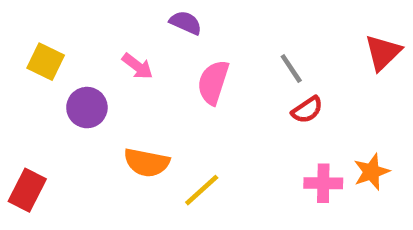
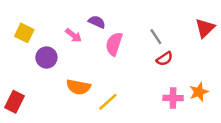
purple semicircle: (186, 23) -> (97, 22), moved

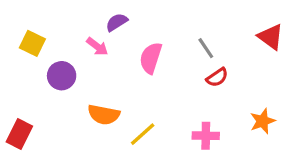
purple semicircle: (97, 22) -> (117, 22), moved, turned -56
red triangle: (205, 28) -> (271, 37), turned -40
pink cross: (173, 98) -> (206, 136), moved

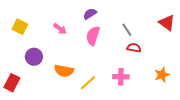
purple semicircle: (117, 22) -> (90, 14), moved
purple circle: (62, 76) -> (34, 57), moved
red semicircle: (217, 77) -> (134, 48), turned -136
pink cross: (206, 136) -> (121, 77), moved

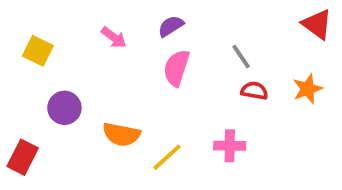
red triangle: (167, 23) -> (317, 24), moved
pink arrow: (60, 29) -> (114, 38), moved
orange star: (162, 75) -> (308, 89), moved

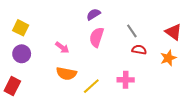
red triangle: (317, 24) -> (173, 32), moved
pink arrow: (114, 38) -> (62, 48), moved
orange star: (308, 89) -> (168, 58), moved
purple circle: (64, 108) -> (22, 54), moved

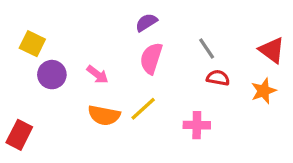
purple circle: (22, 54) -> (52, 75), moved
yellow line: (91, 86) -> (143, 109), moved

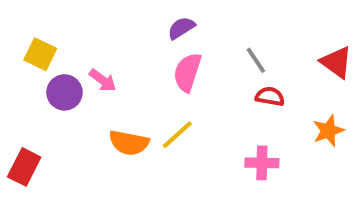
pink arrow: (97, 75) -> (103, 80), moved
orange star: (264, 91) -> (328, 131), moved
pink cross: (197, 125) -> (262, 163), moved

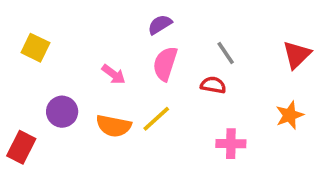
red triangle: (336, 62) -> (297, 55), turned 40
pink arrow: (103, 80) -> (114, 74), moved
purple circle: (64, 92) -> (62, 112), moved
red semicircle: (270, 96) -> (213, 85), moved

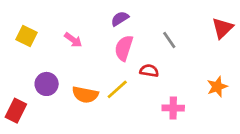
red triangle: (297, 55) -> (223, 28), moved
pink arrow: (114, 74) -> (73, 40), moved
red semicircle: (213, 85) -> (149, 71), moved

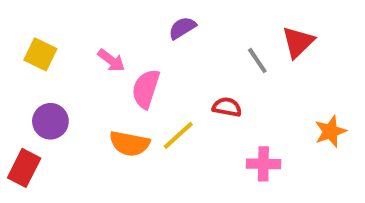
red triangle: (223, 28) -> (298, 42), moved
pink semicircle: (124, 48) -> (146, 89), moved
purple circle: (47, 84) -> (50, 121), moved

